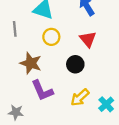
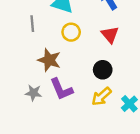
black circle: (75, 64) -> (103, 70), moved
gray star: (16, 112) -> (33, 93), moved

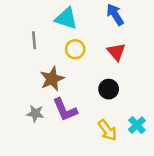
brown star: (49, 60) -> (52, 79), turned 30
yellow arrow: (101, 96) -> (107, 130), moved, turned -85

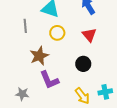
gray star: (35, 114) -> (22, 94), moved
cyan cross: (137, 125) -> (105, 92), turned 32

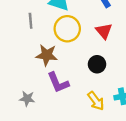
yellow circle: (57, 33) -> (67, 29), size x1.5
brown star: (39, 56) -> (47, 55), turned 30

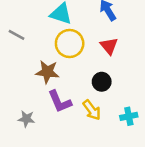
gray line: (31, 21) -> (17, 35), moved, turned -56
yellow arrow: (96, 101) -> (92, 110), moved

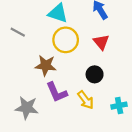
gray star: (26, 119) -> (27, 108), size x1.5

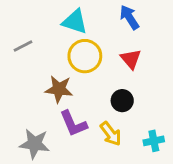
gray line: (18, 32) -> (23, 46), turned -56

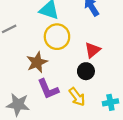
red triangle: (131, 59) -> (93, 50), moved, turned 30
brown star: (59, 89) -> (37, 62), turned -30

